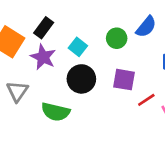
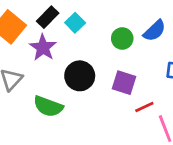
cyan square: (78, 47) -> (75, 23), moved

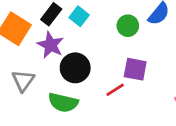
black circle: (80, 76) -> (75, 68), moved
red line: (144, 107) -> (115, 90), moved

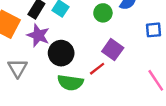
purple square: (135, 69) -> (113, 50), turned 30
green semicircle: (63, 103) -> (70, 83), moved

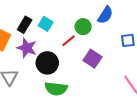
red line: (97, 69) -> (68, 41), moved

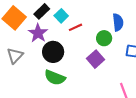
blue semicircle: (105, 15) -> (118, 22), turned -54
green circle: (83, 27) -> (104, 38), moved
red line: (68, 41) -> (76, 27), moved

